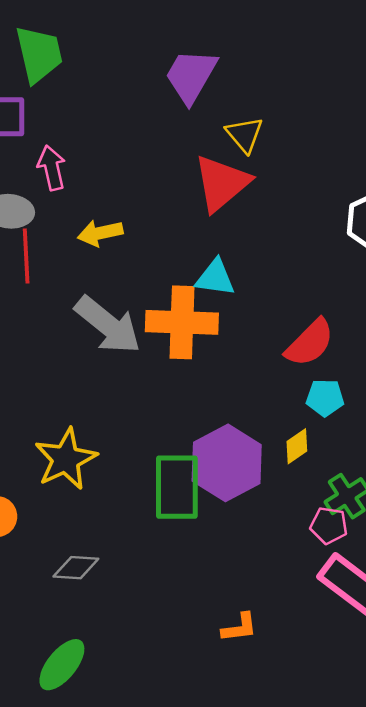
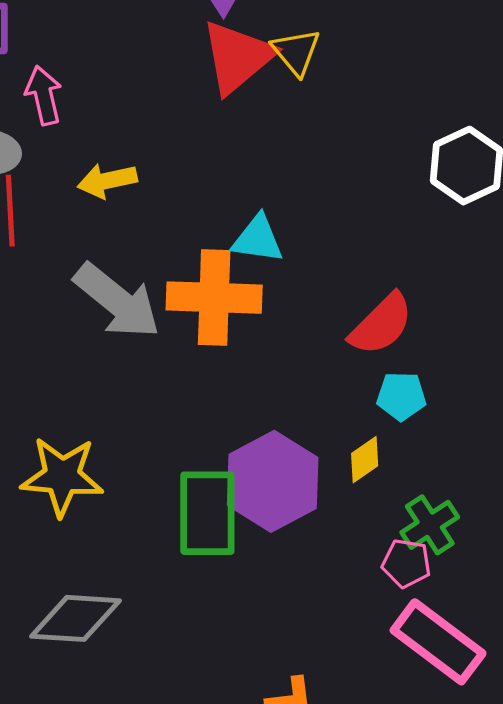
red triangle: (222, 183) -> (238, 57), moved
yellow star: (66, 459) -> (62, 476), turned 30
gray diamond: (76, 568) -> (75, 618), size x1.5

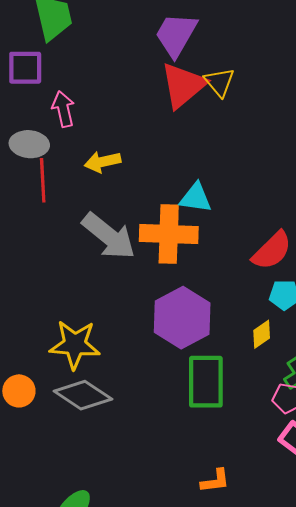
purple hexagon: (273, 481) -> (182, 318), moved
green rectangle: (207, 513) -> (206, 382), moved
gray diamond: (75, 618) -> (83, 395), moved, turned 30

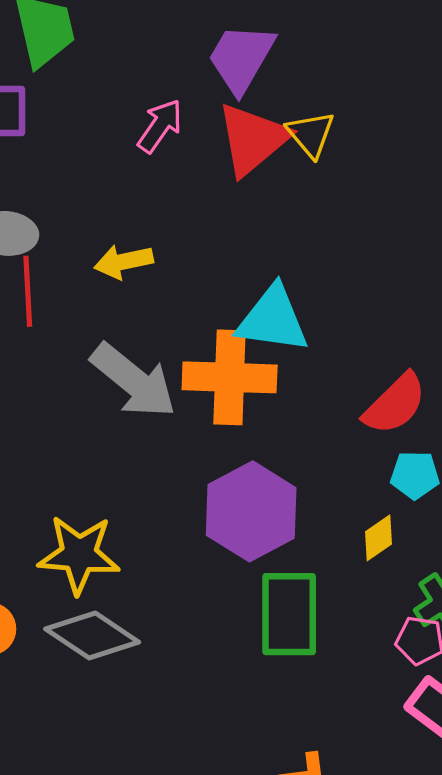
pink arrow: (63, 109) -> (160, 126), moved, turned 48
cyan triangle: (196, 198) -> (273, 319), size x1.4

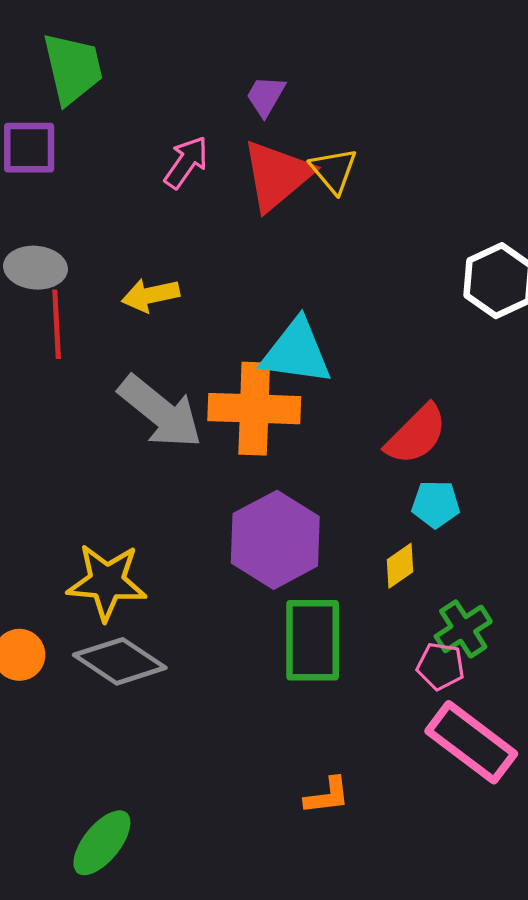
purple trapezoid: (241, 58) -> (266, 96), size x0.6

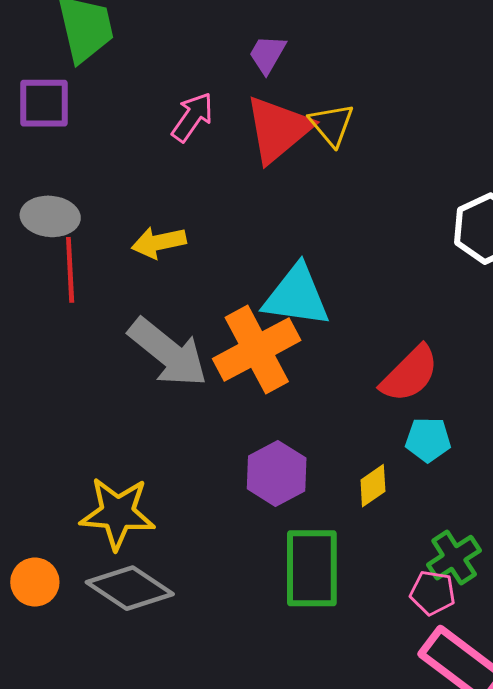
orange cross: (254, 409) -> (257, 350), turned -30
purple hexagon: (275, 540) -> (277, 473), size x0.7
yellow diamond: (400, 566) -> (373, 486), moved

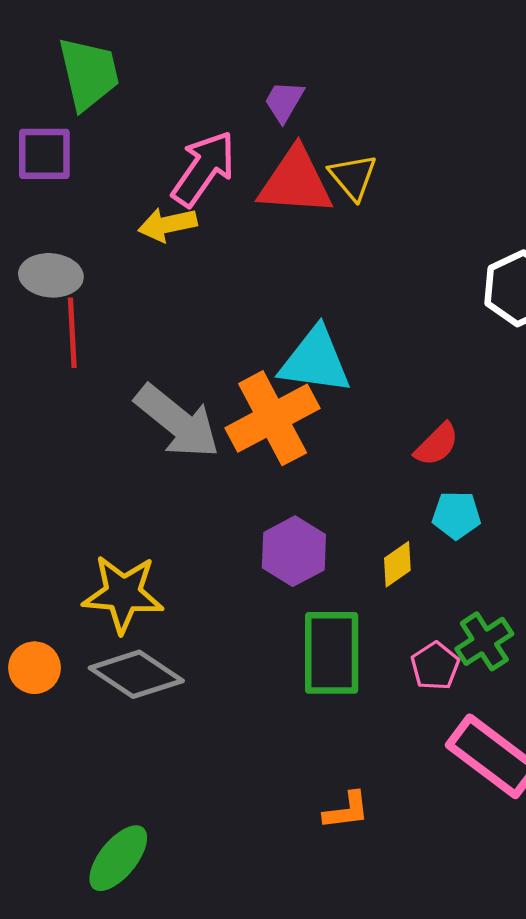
pink arrow: (192, 117) -> (204, 169), size x1.4
red triangle: (278, 129) -> (296, 182), turned 44
yellow arrow: (159, 242) -> (167, 224), moved
red semicircle: (410, 374) -> (437, 444), size x0.7
pink pentagon: (433, 593) -> (435, 666), moved, turned 30

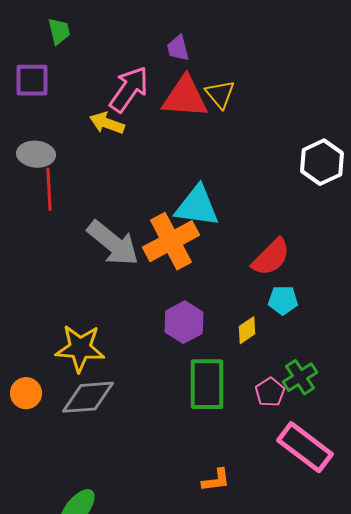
green trapezoid: (89, 73) -> (59, 31), size x0.6
purple trapezoid: (284, 101) -> (178, 48), turned -44
yellow arrow: (167, 224) -> (107, 123), turned 32
red semicircle: (437, 444) -> (271, 257), size x1.4
gray diamond: (136, 674) -> (88, 397), turned -38

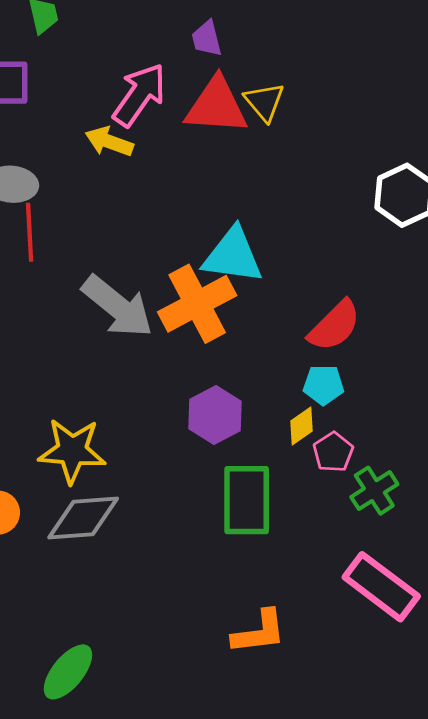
cyan pentagon: (283, 300) -> (323, 385), moved
pink pentagon: (270, 392) -> (333, 452), moved
orange L-shape: (216, 480) -> (259, 632), size x1.4

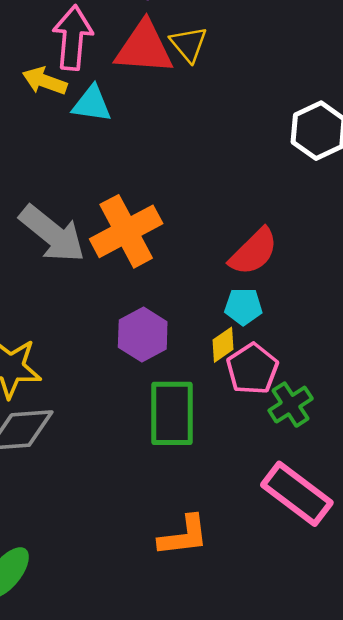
pink arrow: (139, 95) -> (73, 38), turned -30
cyan triangle: (233, 256) -> (92, 104), moved, size x0.7
pink pentagon: (333, 452) -> (252, 369), size x1.4

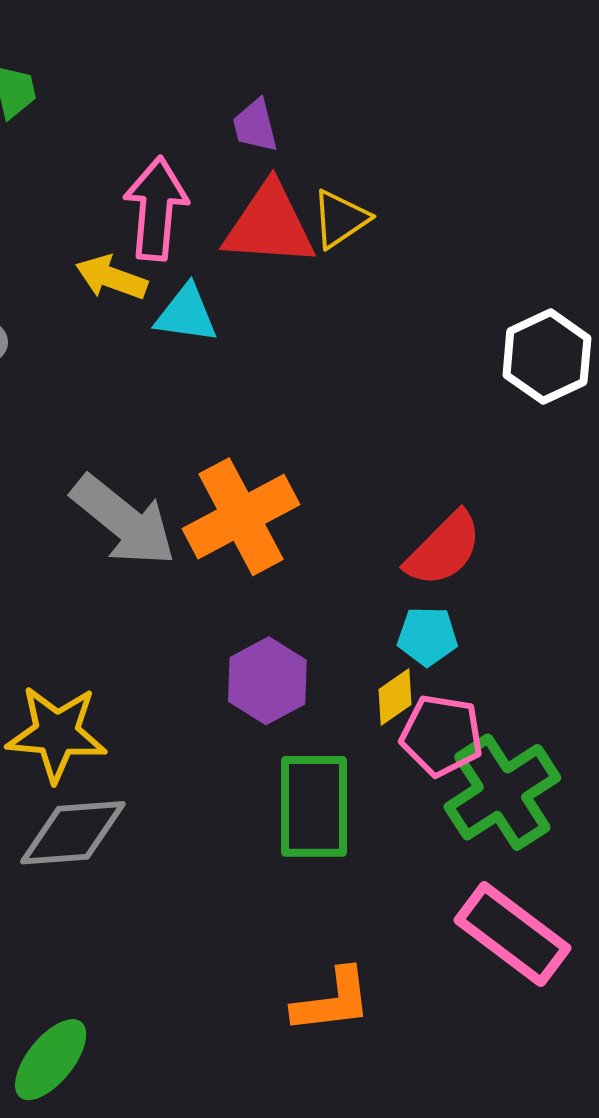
yellow triangle: (189, 44) -> (340, 219), turned 36
pink pentagon: (252, 369) -> (442, 735), turned -30
green cross: (291, 405) -> (502, 792), size x1.6

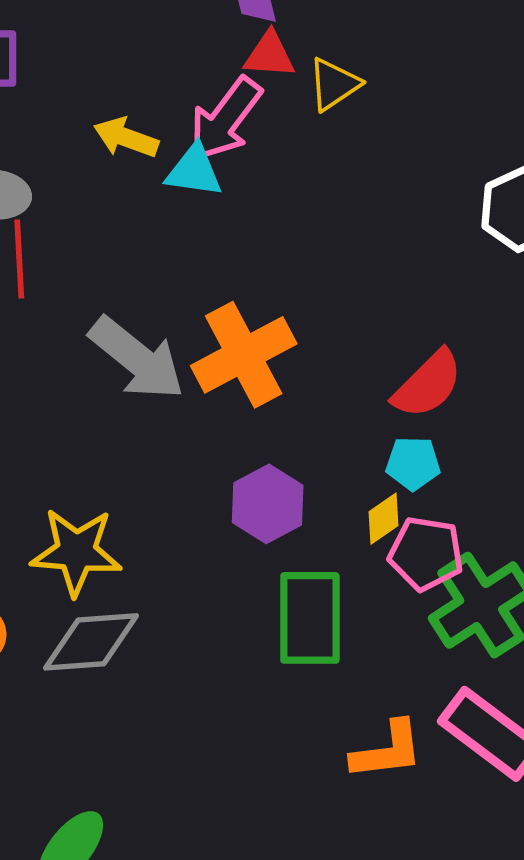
pink arrow: (156, 209) -> (225, 119), moved, turned -148
red triangle: (269, 225) -> (269, 55), moved, size x0.6
orange L-shape: (332, 1001) -> (387, 750), moved

